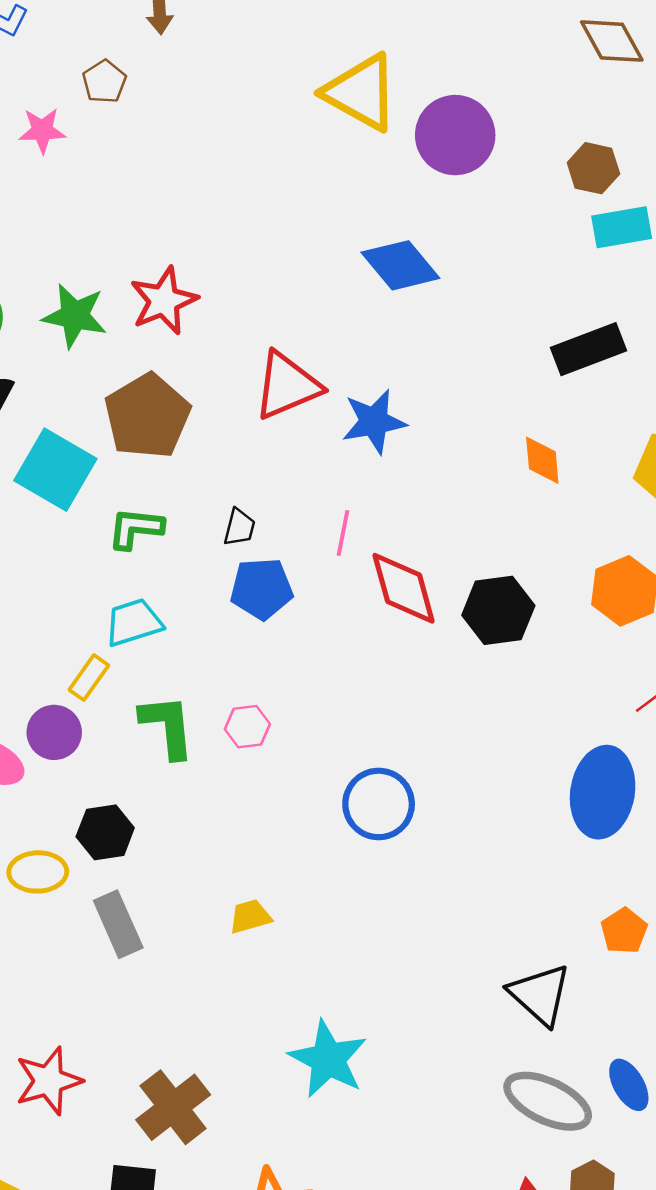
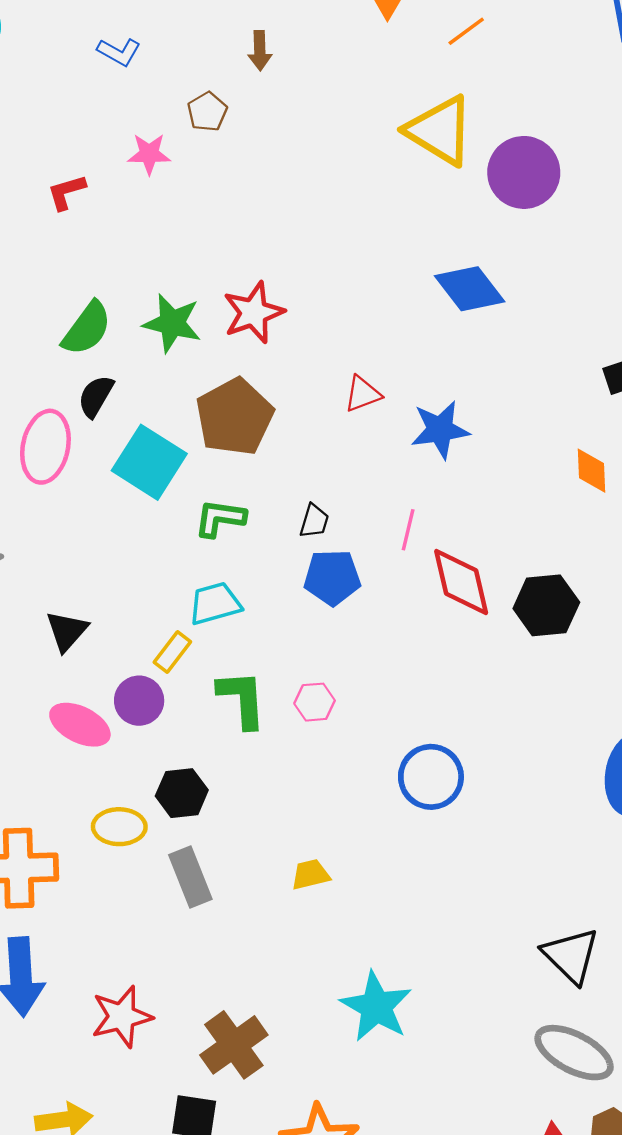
red triangle: (287, 386) -> (363, 394), size x0.6

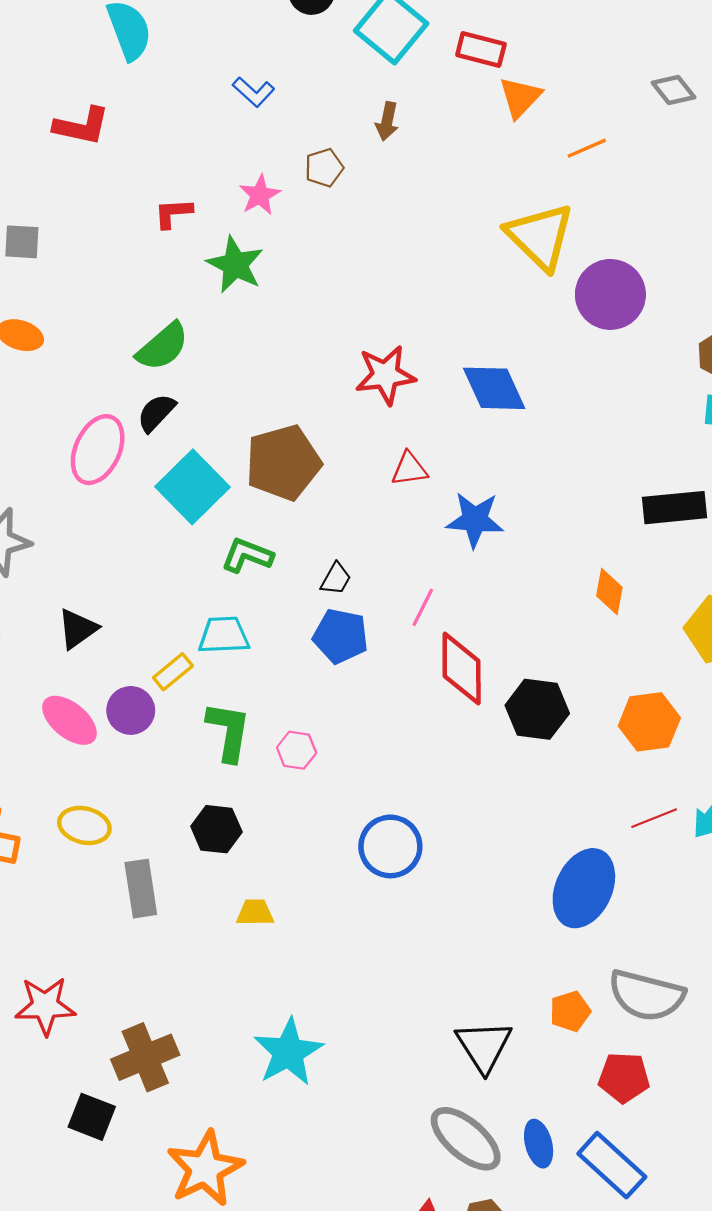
pink star: (149, 154) -> (260, 195), turned 30
blue diamond: (470, 289) -> (494, 388), moved
red star: (253, 313) -> (385, 375), moved
green star: (172, 323) -> (235, 265), moved
black hexagon: (182, 793) -> (216, 829), moved

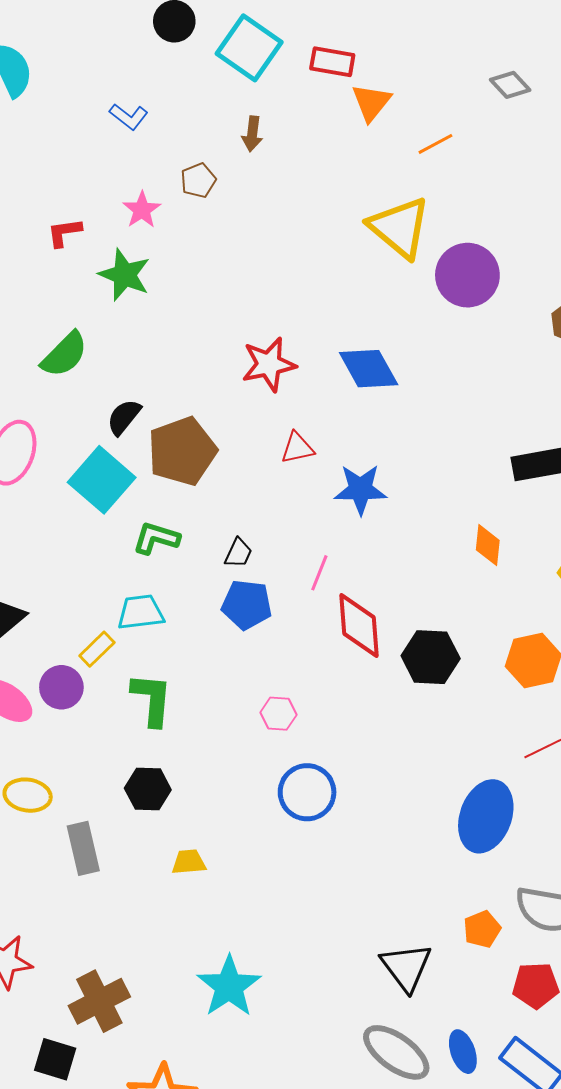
black semicircle: (156, 413) -> (124, 417), moved
pink hexagon: (297, 750) -> (278, 714), moved

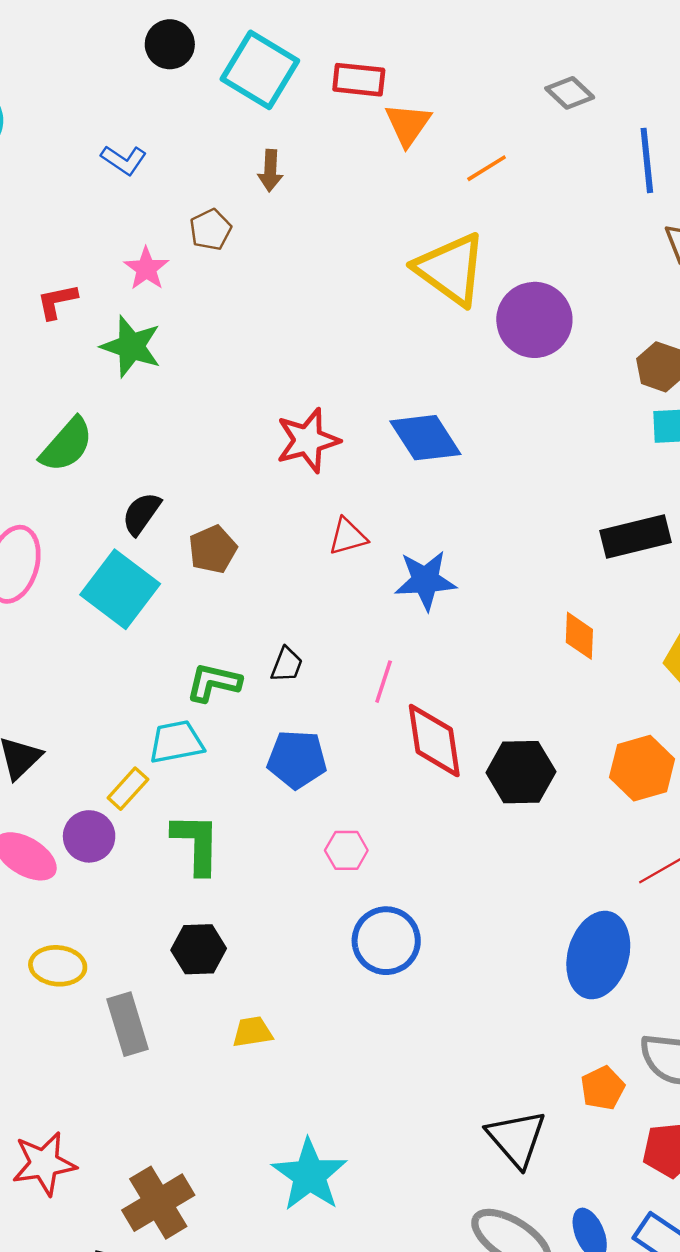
brown pentagon: (182, 451) -> (213, 549), size x0.6
green L-shape: (156, 538) -> (214, 682), moved
blue pentagon: (247, 605) -> (297, 759), moved

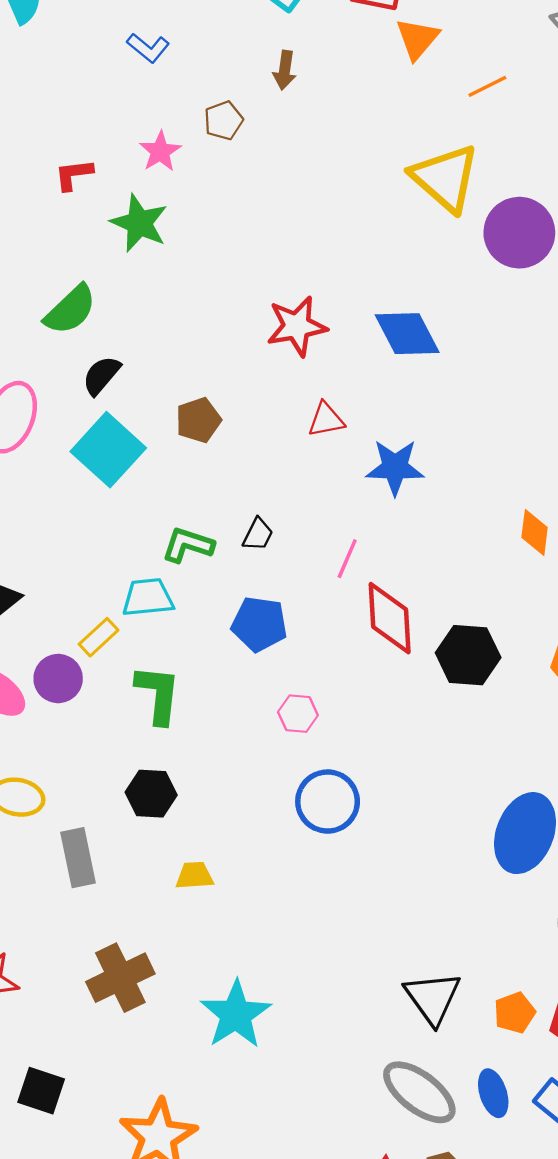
black semicircle: (141, 514) -> (101, 375), moved
orange pentagon: (603, 1088) -> (515, 1013), moved
brown cross: (158, 1203) -> (120, 978), moved

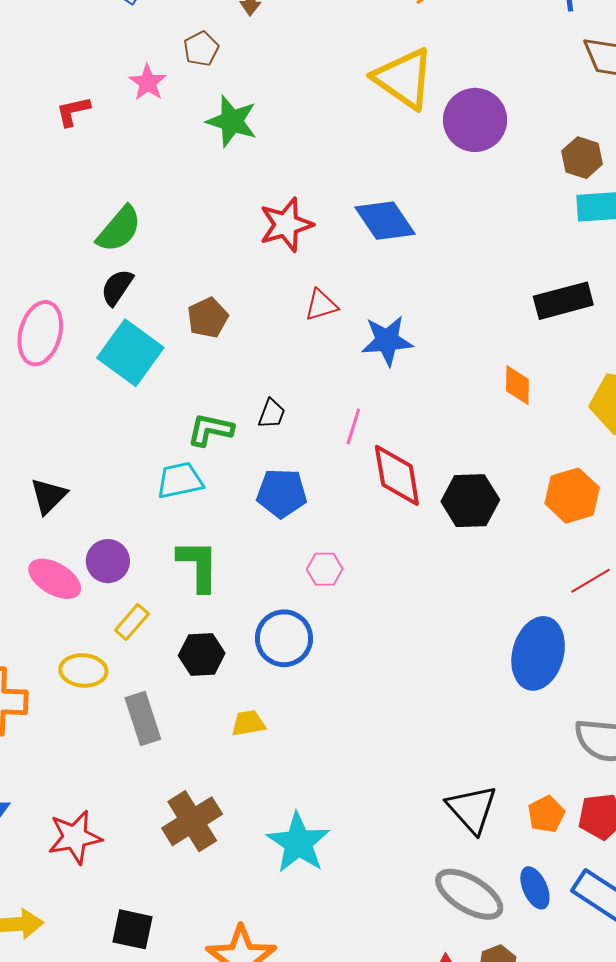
green star: (139, 223) -> (232, 121), moved
green semicircle: (70, 310) -> (119, 229), moved
yellow rectangle: (99, 637) -> (132, 622), moved
blue circle: (328, 802) -> (284, 638), moved

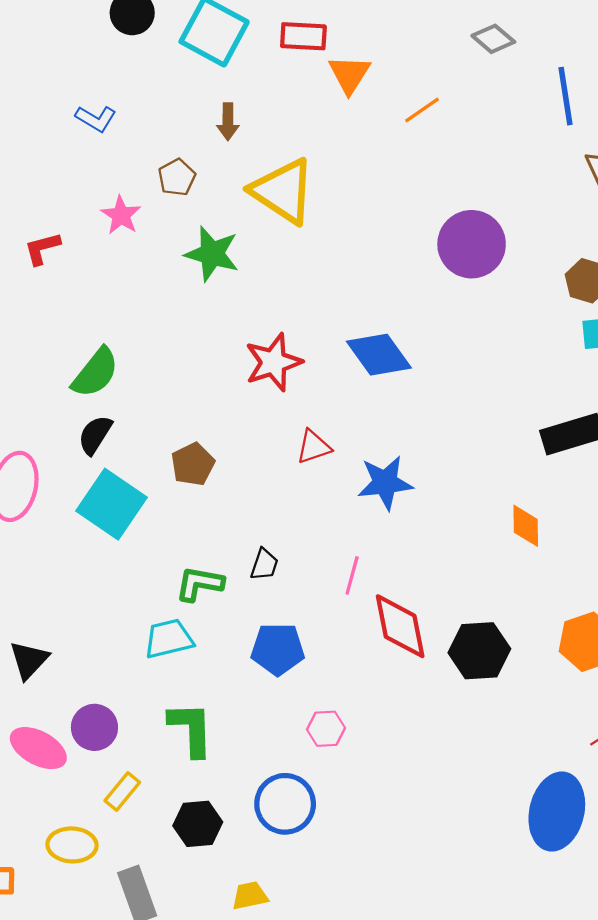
yellow triangle: (404, 78) -> (283, 191), moved

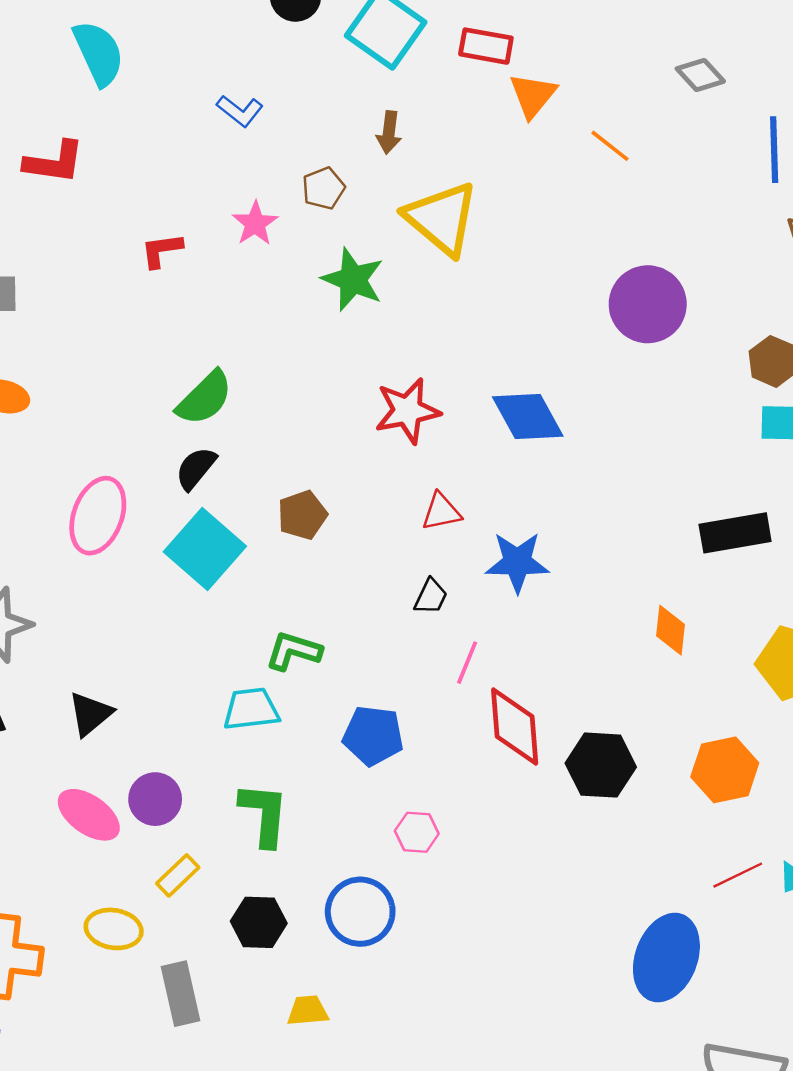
orange line: (422, 110) -> (610, 146), turned 66
black trapezoid: (264, 564) -> (431, 597), moved

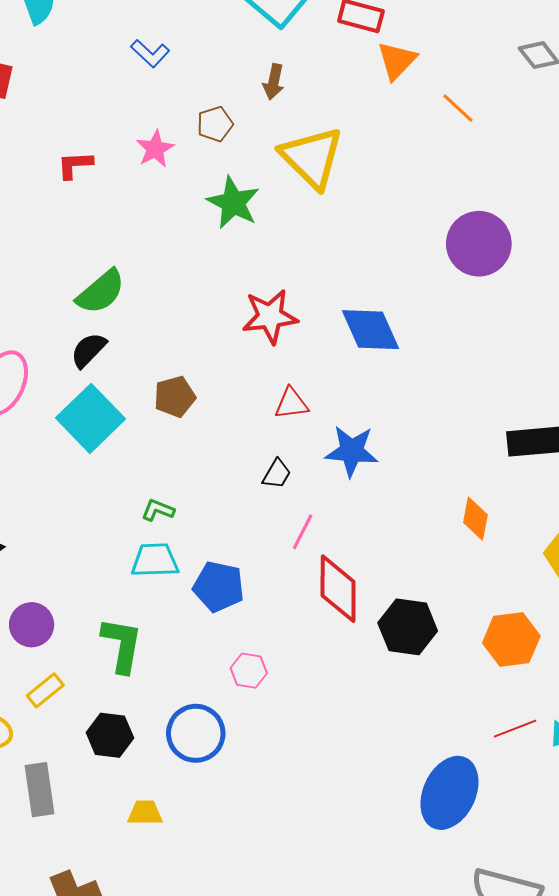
green L-shape: (294, 651) -> (158, 510), size x0.7
cyan trapezoid: (251, 709) -> (155, 560), moved

